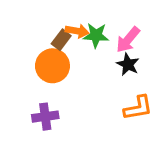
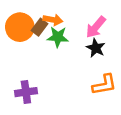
green star: (96, 35) -> (58, 37), moved
orange circle: (52, 66) -> (20, 27), moved

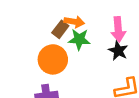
orange circle: (20, 27) -> (53, 59), moved
pink arrow: (96, 27) -> (118, 29), turned -45

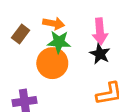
brown rectangle: (60, 29) -> (21, 34), moved
orange circle: (53, 59) -> (52, 63), moved

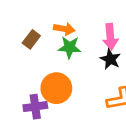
orange circle: (52, 63) -> (56, 88), moved

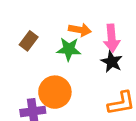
orange arrow: (64, 29) -> (80, 30), moved

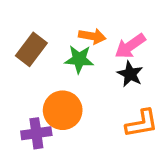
pink arrow: (112, 38) -> (130, 46), turned 60
brown rectangle: (29, 41) -> (31, 49), size x1.4

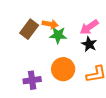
orange arrow: (92, 36) -> (50, 24), moved
orange circle: (63, 110) -> (63, 69), moved

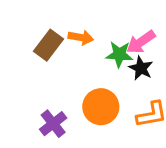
green star: (58, 35) -> (119, 54), moved
purple cross: (32, 80) -> (53, 124), turned -30

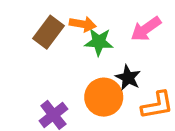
green star: (119, 54) -> (99, 42), moved
black star: (141, 68) -> (128, 78), moved

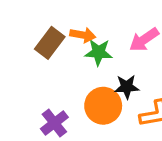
black star: (128, 78) -> (127, 87), turned -30

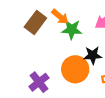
orange arrow: (83, 35) -> (60, 17), turned 30

